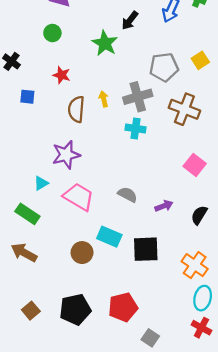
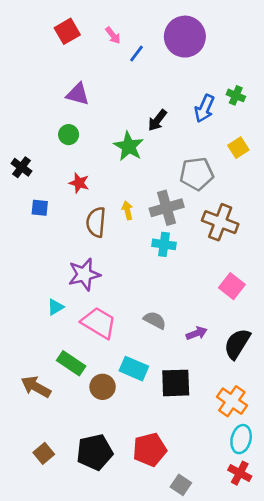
yellow square: (200, 60) -> (238, 148), moved
green rectangle: (27, 214) -> (71, 363), moved
black semicircle: (199, 215) -> (237, 344), size x1.4

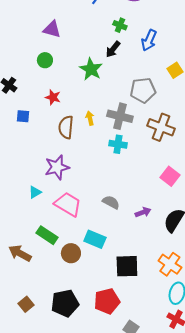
green cross: (236, 95) -> (120, 25), moved
gray cross: (167, 208) -> (120, 116), turned 30
black square: (176, 383) -> (127, 266), moved

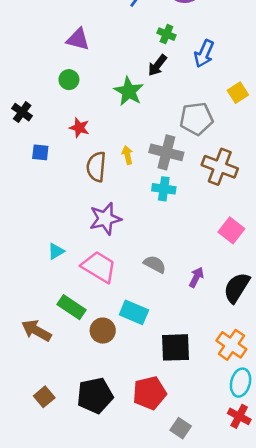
purple star: (57, 167) -> (105, 219), moved
purple arrow: (143, 212) -> (196, 277), turned -42

